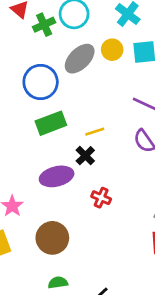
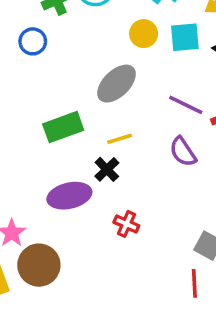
gray ellipse: (80, 59) -> (117, 84), moved
blue circle: (41, 82) -> (33, 41), moved, size x0.6
brown circle: (52, 238) -> (39, 265), moved

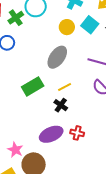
cyan square: (185, 37) -> (90, 25), turned -36
purple ellipse: (69, 196) -> (51, 134), moved

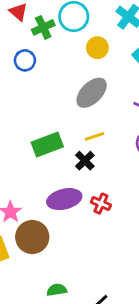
yellow circle: (67, 27) -> (97, 48), moved
green rectangle: (33, 86) -> (47, 145), moved

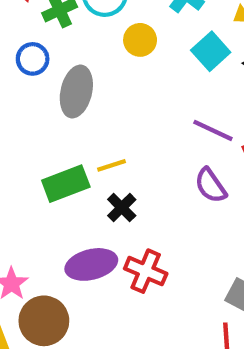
gray ellipse: (92, 93) -> (76, 92), moved, turned -32
yellow line: (95, 136) -> (111, 165), moved
red cross: (101, 204) -> (146, 271), size x1.4

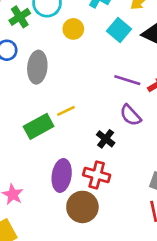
black cross: (122, 208) -> (106, 139), moved
purple ellipse: (91, 264) -> (62, 175), turned -60
brown circle: (44, 321) -> (82, 207), moved

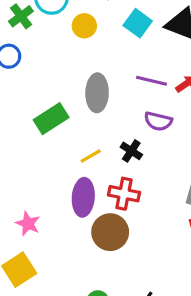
gray ellipse: (37, 67) -> (97, 93), moved
yellow line: (66, 111) -> (91, 156), moved
purple semicircle: (130, 115) -> (158, 121), turned -30
green rectangle: (39, 126) -> (51, 119), moved

